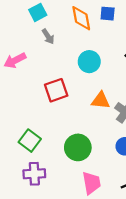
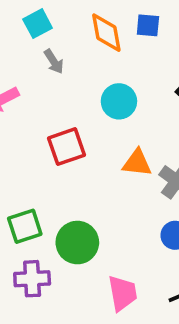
green square: (30, 141) -> (25, 226), turned 35
green circle: (78, 147) -> (77, 243), moved

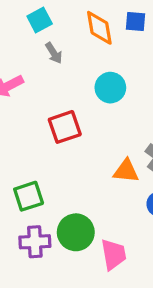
orange triangle: (137, 163) -> (126, 171), moved
green circle: (77, 243) -> (76, 232), moved

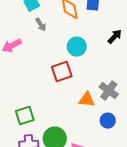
red square: (65, 127) -> (62, 72), moved

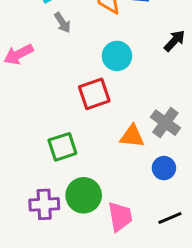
green square: (25, 116) -> (62, 147), moved

